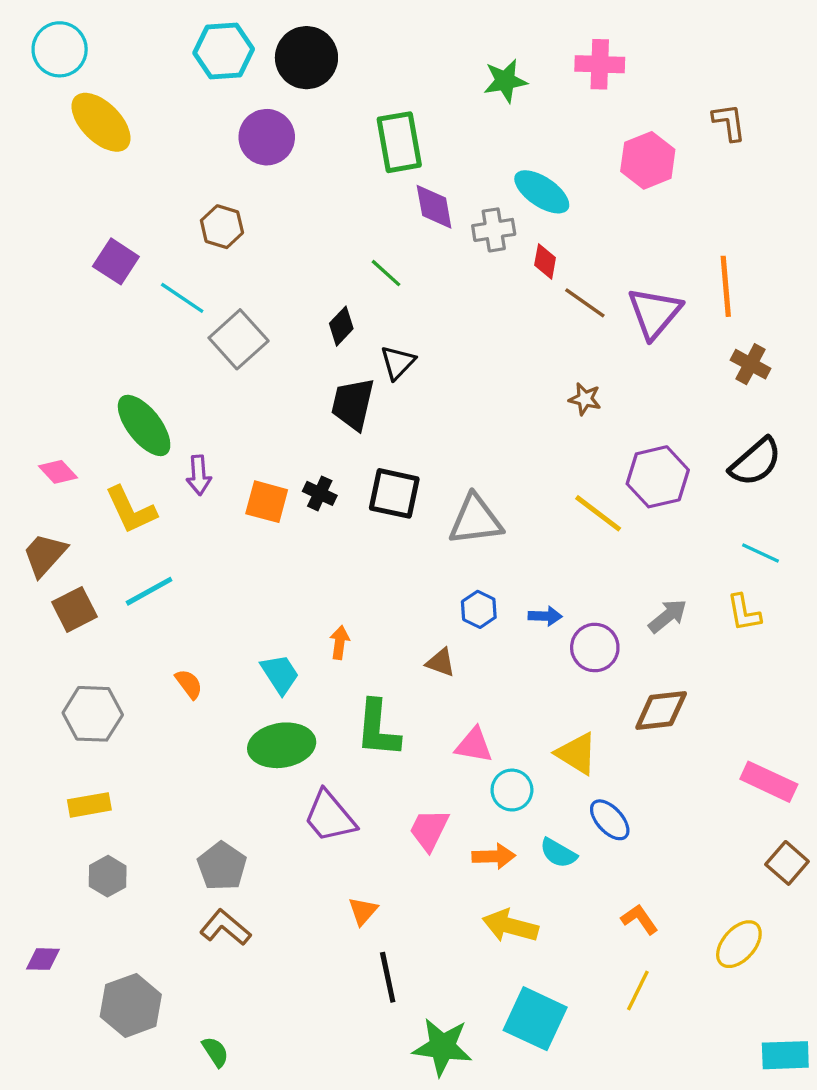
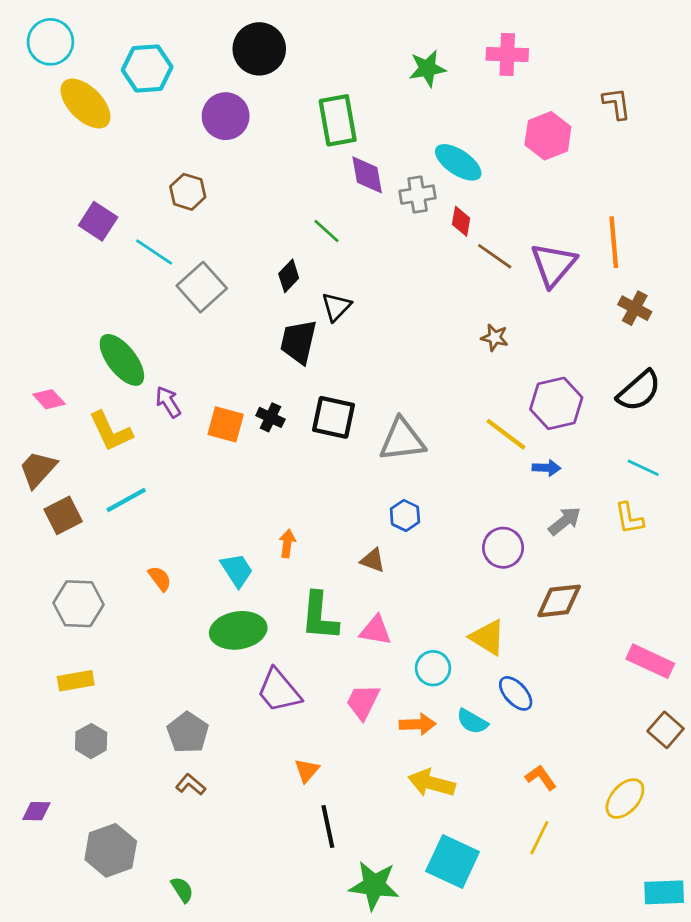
cyan hexagon: (224, 51) -> (147, 68), moved
purple arrow: (199, 475) -> (168, 402), turned 152
blue arrow: (545, 616) -> (546, 468), moved
pink triangle: (474, 745) -> (376, 630), moved
brown L-shape: (225, 928) -> (191, 784), size x0.7

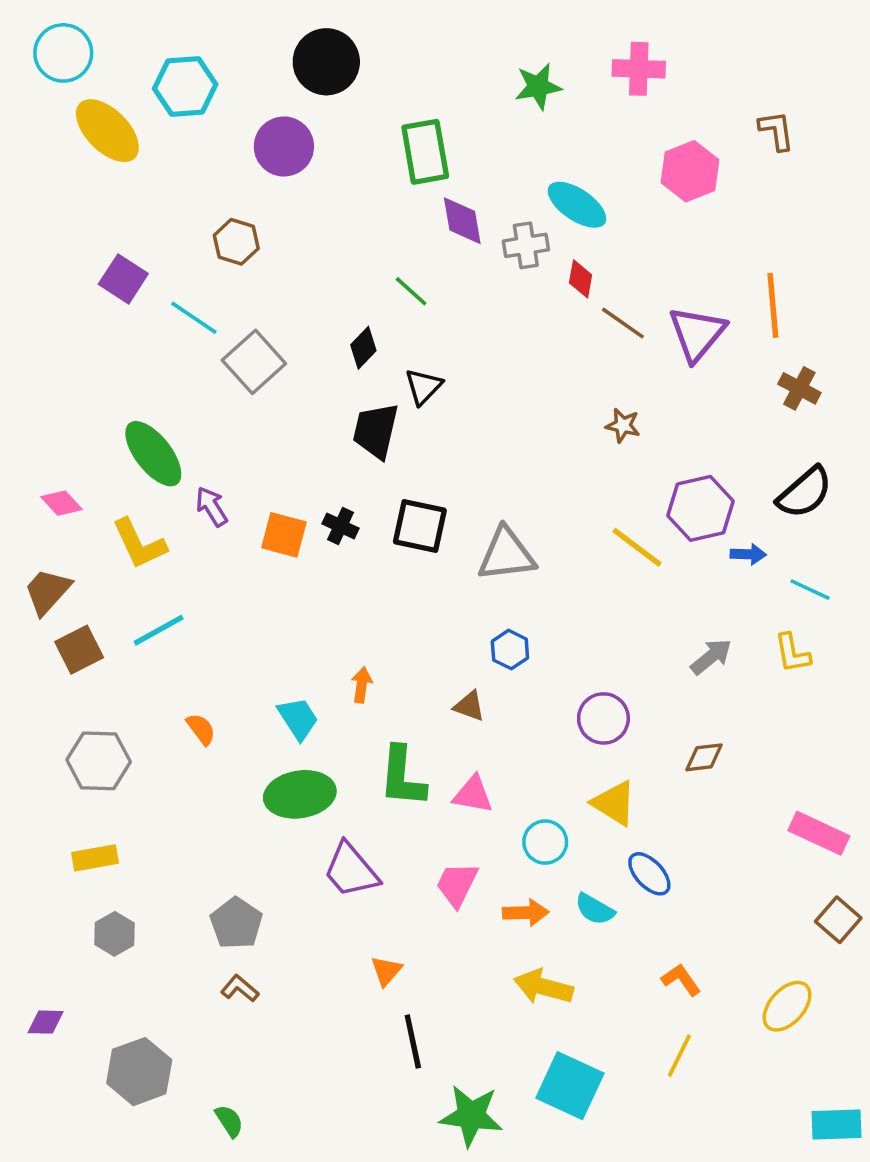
blue arrow: (546, 468) -> (748, 554), moved
purple circle: (503, 548) -> (603, 718), moved
brown diamond: (559, 601) -> (704, 757), size x0.7

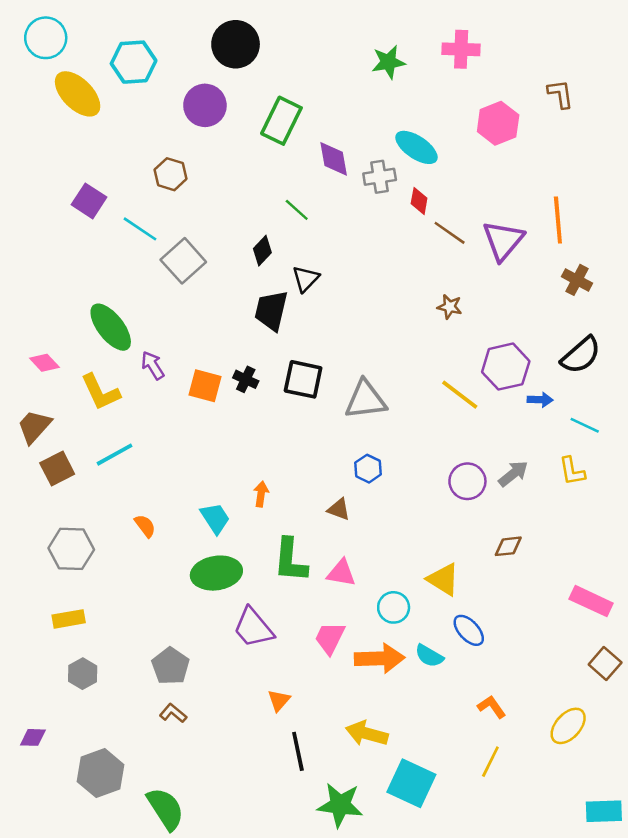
green rectangle: (425, 152) -> (281, 121), moved, turned 36
purple circle: (603, 718) -> (467, 481), moved
orange arrow: (526, 913) -> (380, 658), size x1.5
yellow arrow: (543, 987) -> (367, 734), moved
green semicircle: (229, 1121) -> (165, 809), size x1.8

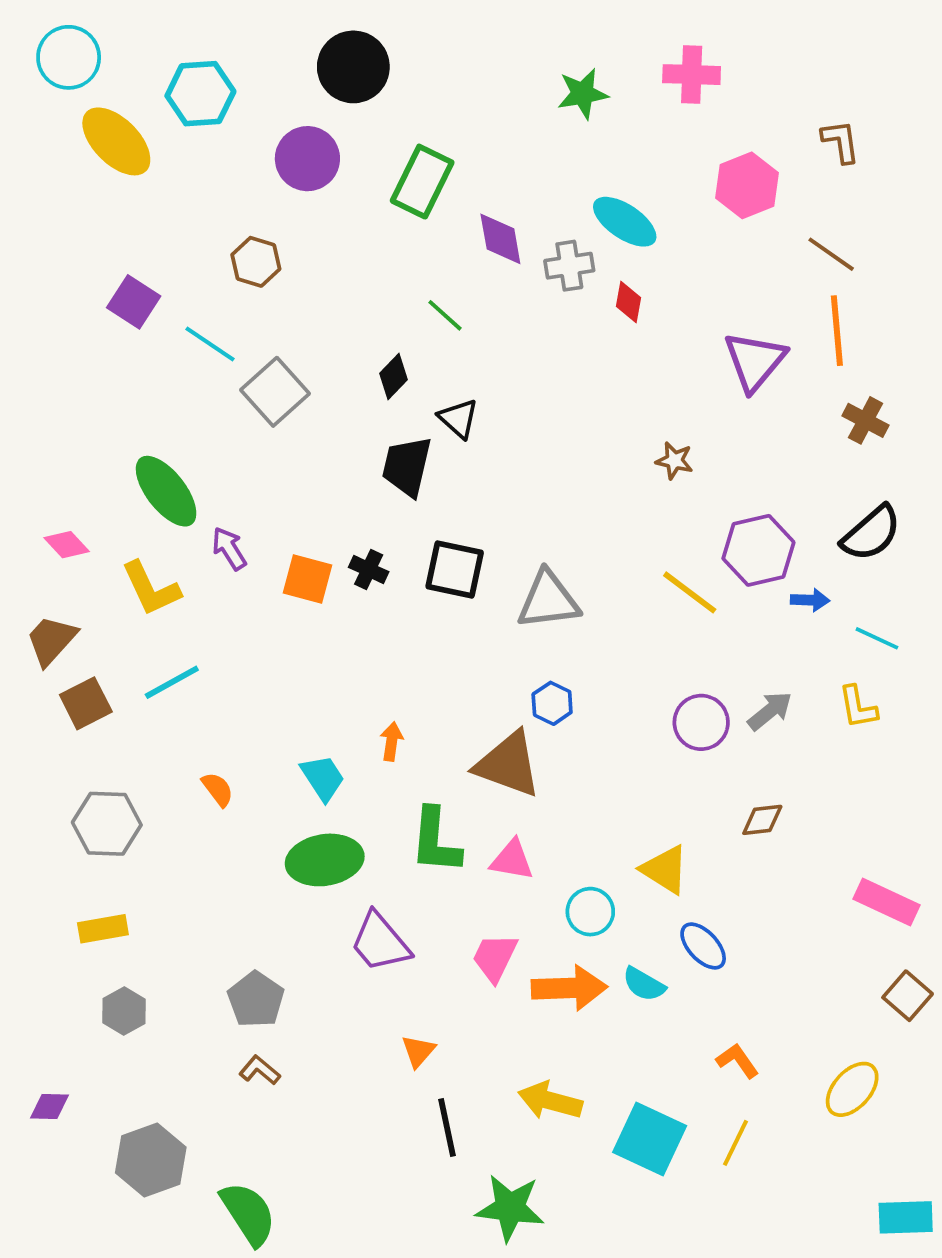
brown line: (450, 233) -> (831, 254), moved
black triangle: (306, 279) -> (458, 419), turned -32
brown triangle: (339, 509) -> (508, 764), size x2.0
cyan square: (411, 783) -> (650, 1139), moved

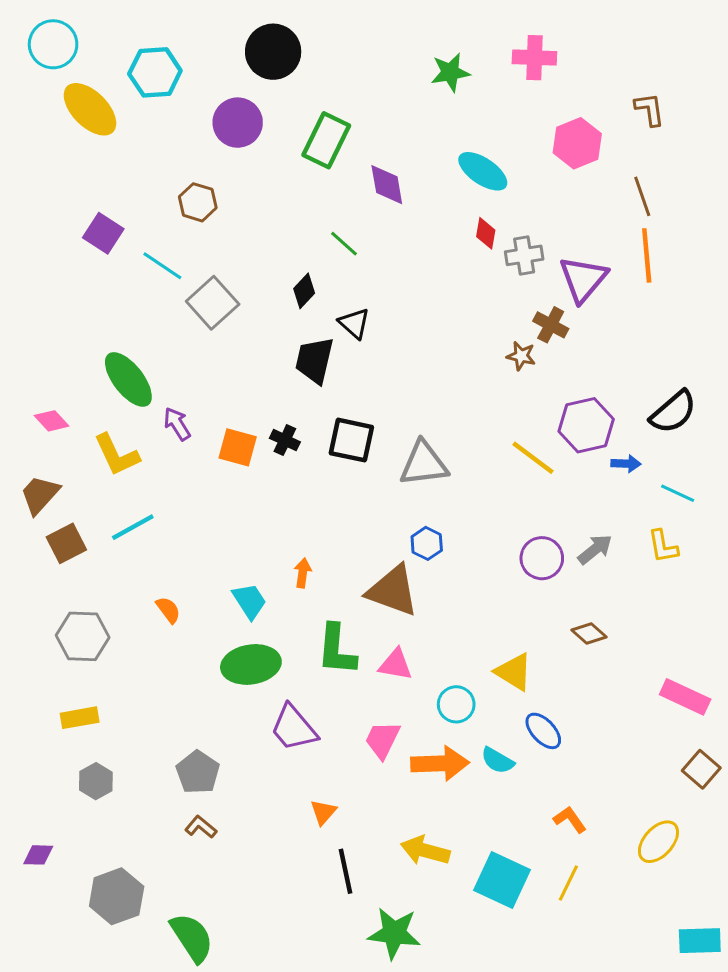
brown line: (831, 254) -> (642, 196), turned 36
gray cross: (569, 266) -> (524, 255), moved
brown cross: (866, 420) -> (551, 325), moved
brown diamond: (762, 820) -> (589, 633), turned 48

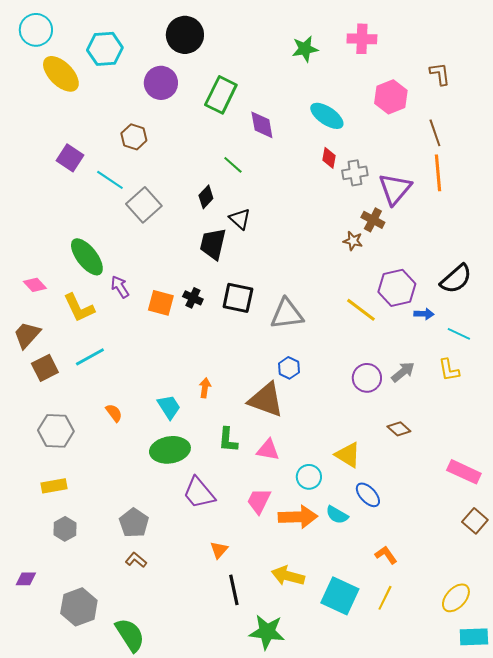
green L-shape: (337, 650) -> (228, 440), size x0.7
yellow ellipse: (658, 842) -> (456, 598), moved

